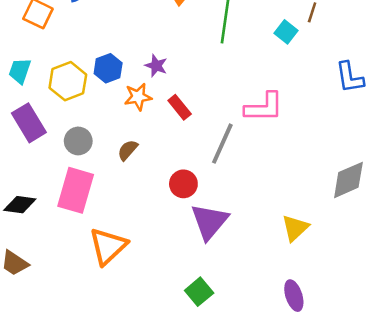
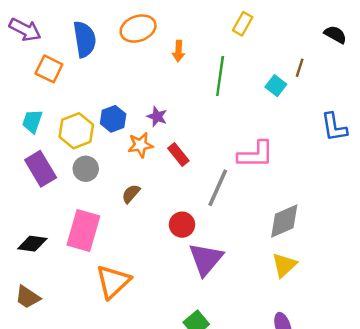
gray circle: (78, 141) -> (86, 169), moved
gray diamond: (348, 180) -> (284, 221), moved

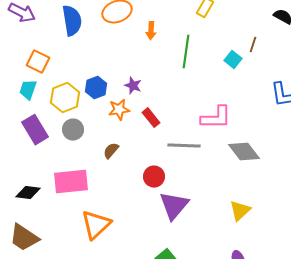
orange square: (49, 69) -> (38, 62), moved
gray line: (218, 188) -> (184, 146), turned 68
gray diamond: (284, 221) -> (244, 152), moved, turned 76
pink rectangle: (83, 231) -> (71, 182), turned 68
brown trapezoid: (28, 297) -> (24, 238), size x1.4

